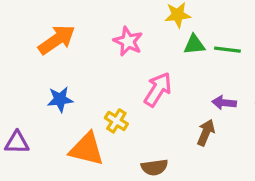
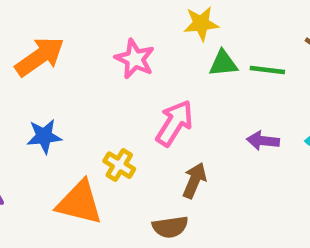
brown arrow: (206, 133) -> (194, 181), moved

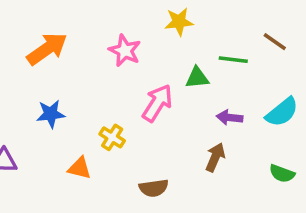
green triangle: (223, 63) -> (197, 78), moved
brown arrow: (194, 181) -> (215, 157), moved
orange triangle: (79, 203) -> (80, 168), size x0.6

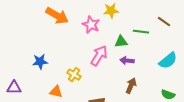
orange arrow: (47, 49) -> (57, 16), moved, turned 65
pink star: (125, 51) -> (91, 25), moved
purple arrow: (230, 117) -> (127, 61), moved

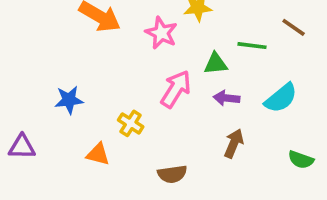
cyan semicircle: (168, 61) -> (281, 98), moved

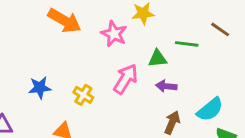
cyan semicircle: (281, 98) -> (210, 109), moved
yellow cross: (131, 123) -> (83, 95), moved

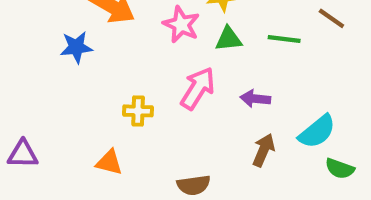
green triangle: (158, 59) -> (229, 39), moved
blue star: (40, 88) -> (76, 47), moved
yellow cross: (83, 95) -> (138, 111), turned -30

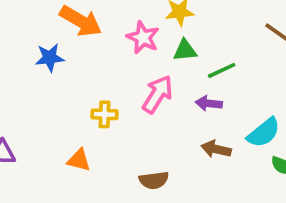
green line: (284, 39) -> (222, 70), moved, turned -32
brown arrow: (264, 150) -> (216, 149), turned -100

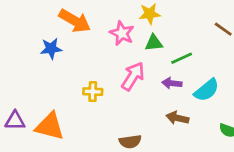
cyan semicircle: (264, 133) -> (207, 90), moved
orange triangle: (79, 160) -> (50, 126), moved, size x1.6

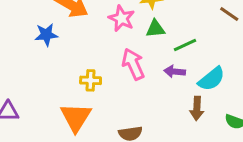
pink arrow: (133, 76) -> (133, 64), turned -56
brown arrow: (177, 118) -> (197, 108), moved, turned -100
orange triangle: (50, 126) -> (76, 117), moved, turned 48

